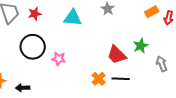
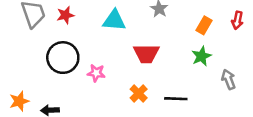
orange rectangle: (152, 12) -> (204, 25), moved, turned -32
red trapezoid: (117, 55) -> (146, 54), moved, turned -45
orange cross: (99, 79) -> (139, 93), moved

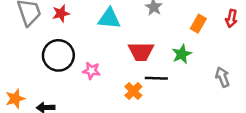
green star: (201, 56) -> (182, 54), moved
black line: (176, 99) -> (156, 78), moved

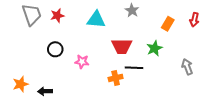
black circle: (58, 55) -> (55, 49), size x0.6
orange cross: (133, 91) -> (116, 78), turned 32

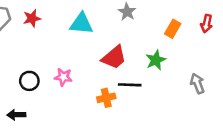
red trapezoid: (122, 46) -> (114, 57), turned -40
black circle: (55, 49) -> (29, 81), moved

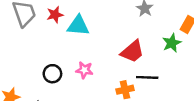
cyan triangle: (81, 24) -> (78, 26), moved
green star: (156, 60) -> (172, 43), moved

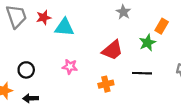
black circle: (52, 74) -> (26, 70), moved
black line: (147, 77) -> (142, 73), moved

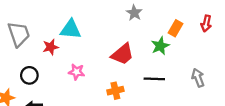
gray trapezoid: (16, 16) -> (19, 34), moved
red star: (44, 17) -> (51, 47), moved

